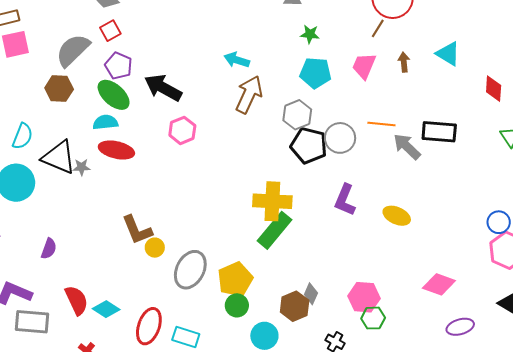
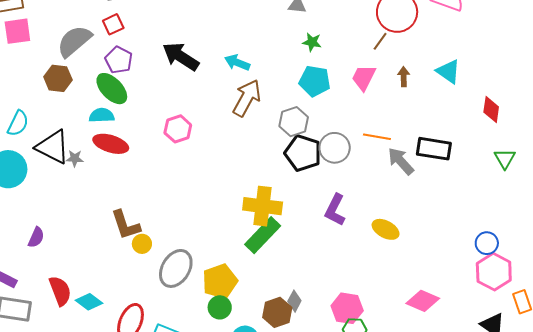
black arrow: (163, 88) -> (181, 57), moved

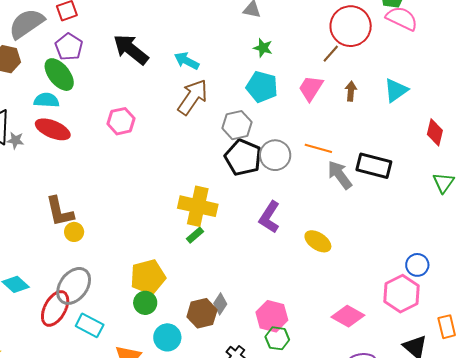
cyan triangle: (448, 71) -> (396, 90), turned 44
green rectangle: (263, 235) -> (195, 235), size x0.5
gray ellipse: (176, 268) -> (74, 286), moved
pink hexagon: (494, 272) -> (402, 294), moved

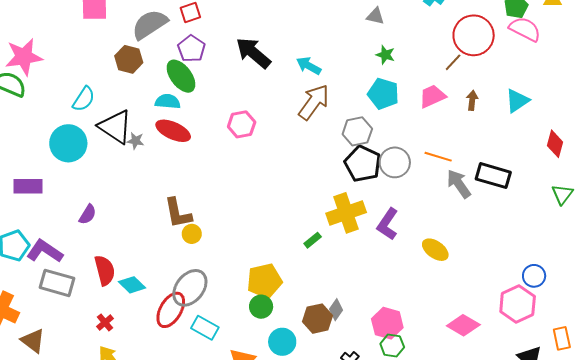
pink trapezoid: (311, 88) -> (432, 96), turned 32
yellow cross: (198, 206) -> (346, 213), moved, turned -33

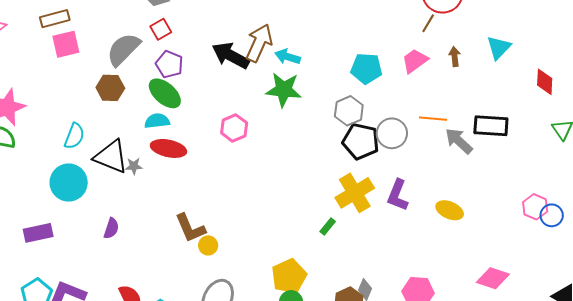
green star: (385, 55) -> (284, 90), moved, size x1.8
brown arrow: (314, 102) -> (259, 43), moved
purple semicircle: (88, 214) -> (111, 228), moved
pink hexagon: (518, 304) -> (535, 207), moved, size x0.7

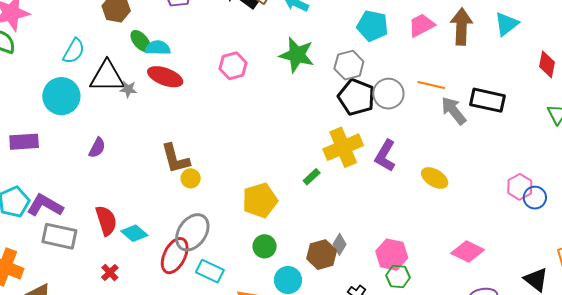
brown arrow: (455, 57) -> (461, 27), size x1.8
green star: (284, 90) -> (297, 55), moved
green ellipse: (165, 93) -> (141, 41), moved, size x0.7
black triangle: (111, 157) -> (107, 77), turned -30
yellow pentagon: (289, 276) -> (260, 200), moved

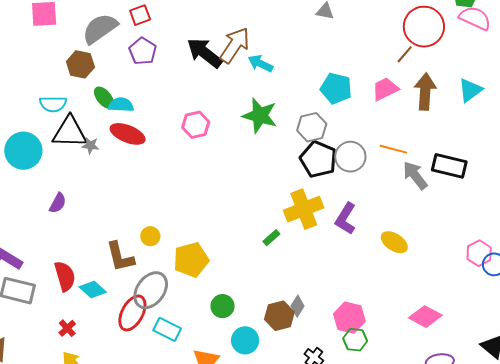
cyan semicircle: (74, 51) -> (53, 104), moved, turned 60
brown L-shape: (175, 159) -> (120, 257), moved
yellow pentagon: (260, 200) -> (191, 260), moved

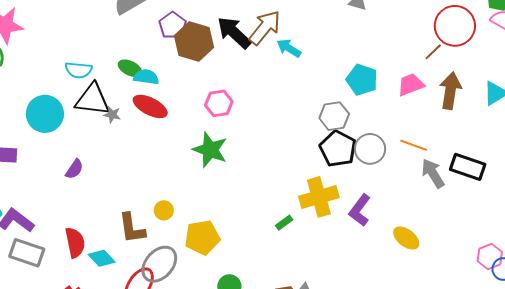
brown hexagon: (80, 64) -> (194, 42), moved, size x1.4
green ellipse: (104, 98) -> (130, 68), turned -30
green star: (260, 116) -> (210, 150), moved

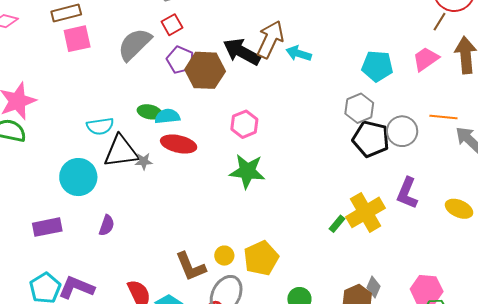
purple semicircle: (74, 169) -> (107, 225), moved
yellow cross: (319, 197) -> (366, 212), moved
yellow circle: (164, 210) -> (224, 256), moved

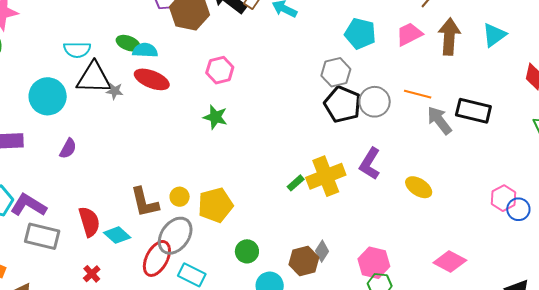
green star: (247, 171) -> (215, 117), size x0.7

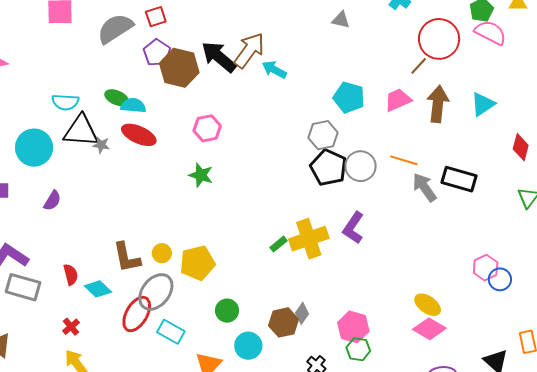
yellow ellipse: (419, 187) -> (428, 305), moved
red semicircle: (89, 222) -> (71, 275), size x0.7

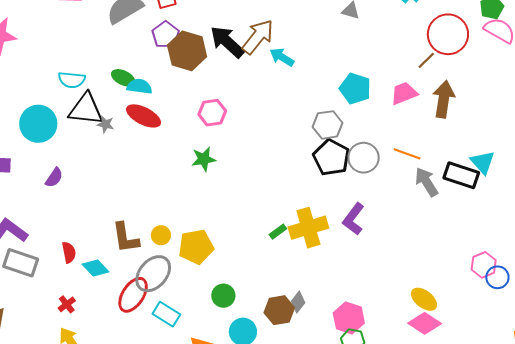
cyan triangle: (483, 104) -> (483, 162), moved, turned -40
green star: (201, 175) -> (204, 159), turned -30

